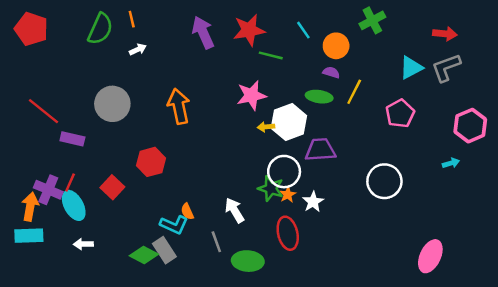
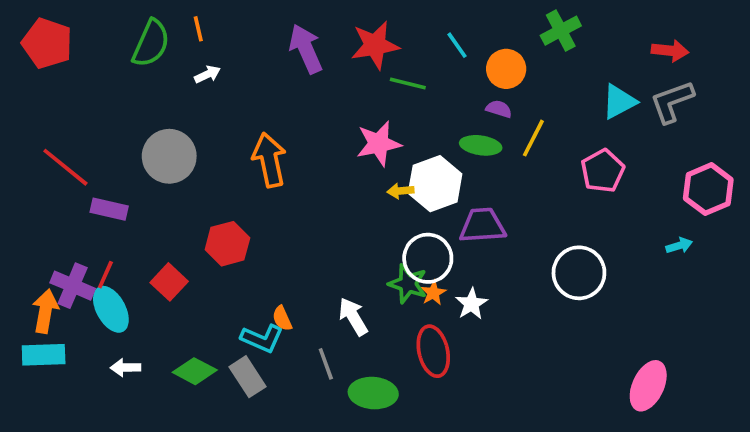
green diamond: (144, 255) -> (195, 371), moved

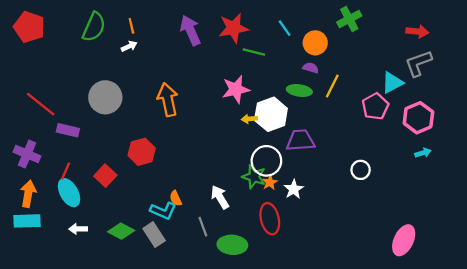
orange line: (198, 29) -> (131, 26), moved
cyan triangle: (619, 102) -> (392, 83), moved
pink hexagon: (708, 189) -> (418, 118), moved
white circle: (579, 273) -> (361, 170), size x0.6
purple cross: (73, 286) -> (27, 154), moved

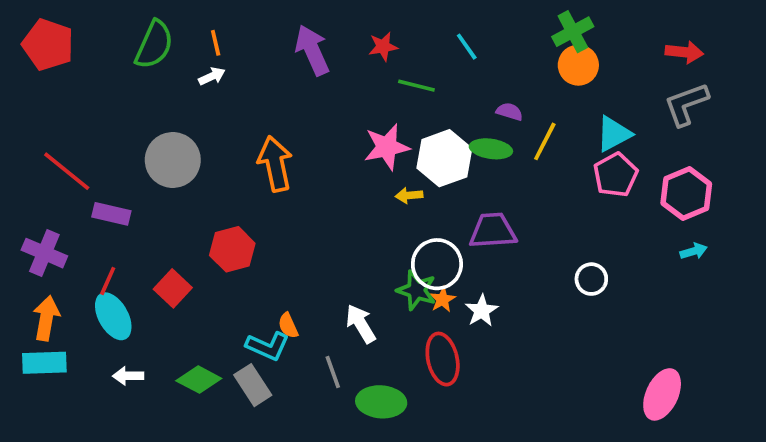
red star: (234, 28) -> (383, 47), size x0.6
orange circle: (315, 43) -> (578, 65), moved
cyan triangle: (392, 83) -> (614, 134), moved
white hexagon: (271, 114) -> (444, 158), moved

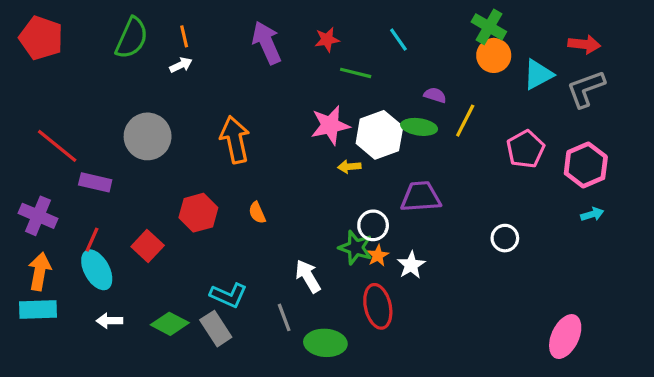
green cross: (573, 32) -> (489, 27), turned -32
cyan triangle: (614, 134) -> (538, 74), moved
white circle: (437, 264) -> (373, 225), size x0.7
orange semicircle: (288, 326) -> (257, 213), moved

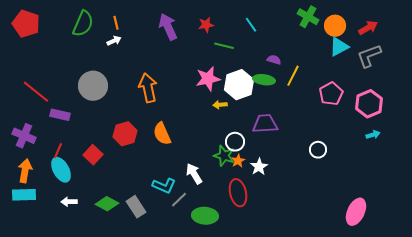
red arrow: (584, 44) -> (368, 28), turned -36
orange circle: (494, 55) -> (335, 26), moved
orange semicircle: (257, 213) -> (162, 134), size x1.6
cyan L-shape: (229, 295) -> (164, 186), moved
gray line: (284, 317) -> (179, 200), turned 66

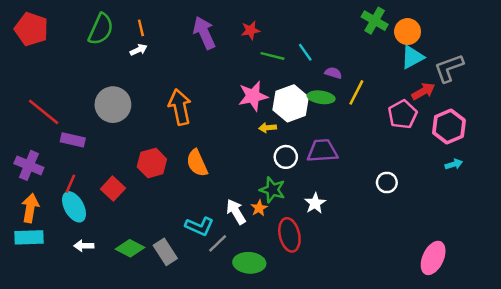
cyan line: (251, 25) -> (305, 52), moved
red arrow: (368, 28) -> (423, 91), moved
white circle: (235, 142) -> (286, 157), moved
orange star: (238, 161) -> (259, 208), moved

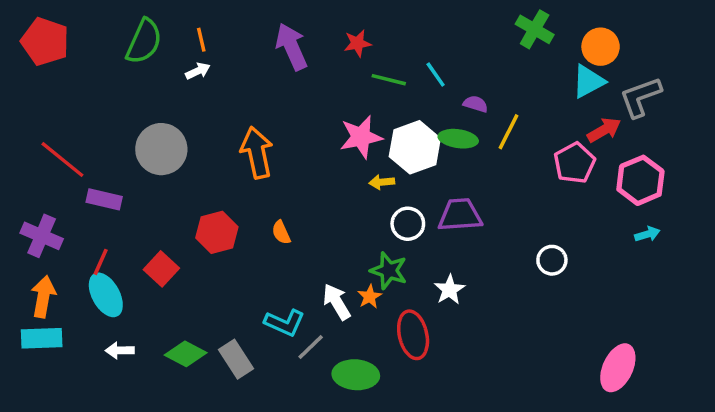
orange circle: (408, 32) -> (601, 47), moved
orange semicircle: (197, 163) -> (281, 232), size x0.6

